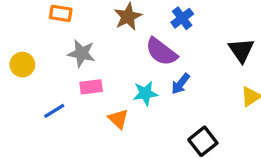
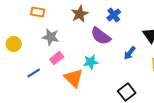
blue arrow: (181, 84) -> (130, 53), moved
pink rectangle: (91, 87) -> (57, 58), turned -32
orange triangle: (118, 119) -> (74, 78), size x1.5

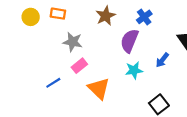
purple semicircle: (101, 36) -> (129, 41), turned 75
yellow circle: (14, 44) -> (31, 17), moved
cyan star: (91, 62) -> (134, 70), moved

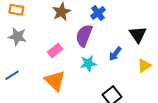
gray star: (73, 42) -> (17, 37), moved
pink rectangle: (79, 66) -> (55, 51), moved

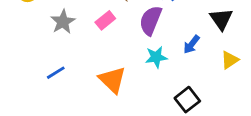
gray star: (17, 37) -> (63, 22), turned 30
pink rectangle: (55, 51) -> (105, 20), moved

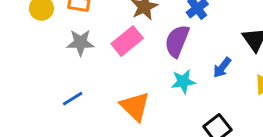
pink rectangle: (105, 20) -> (127, 41), size x1.4
gray star: (63, 22) -> (80, 43), turned 30

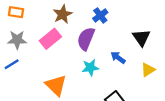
blue arrow: (222, 67) -> (118, 58), turned 88
blue line: (73, 99) -> (12, 64), moved

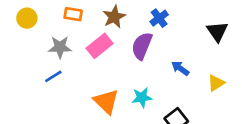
orange rectangle: (16, 12) -> (73, 14), moved
black triangle: (141, 38) -> (217, 31), moved
cyan star: (90, 68) -> (142, 97), moved

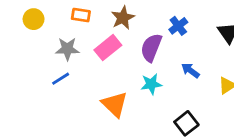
blue cross: (159, 18) -> (178, 26), moved
cyan star: (142, 97) -> (151, 84), moved

